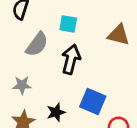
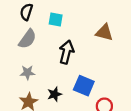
cyan square: (68, 24) -> (56, 19), moved
gray semicircle: (37, 44) -> (27, 39), moved

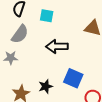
black arrow: (66, 52) -> (57, 46), turned -105
gray star: (27, 73) -> (11, 58), moved

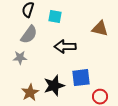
blue square: (73, 78) -> (81, 78), turned -30
black star: (46, 86) -> (54, 86), size x1.5

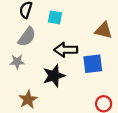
blue square: (81, 78) -> (93, 64), moved
black star: (54, 86) -> (54, 76), moved

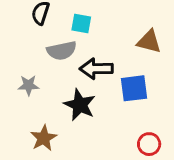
gray semicircle: (27, 37) -> (62, 51), moved, turned 42
black star: (54, 76) -> (80, 105), turned -30

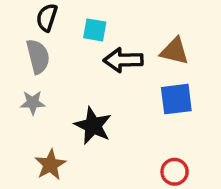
gray semicircle: (62, 51) -> (38, 56), moved, turned -92
black arrow: (96, 69) -> (123, 60), moved
blue square: (134, 88) -> (176, 99), moved

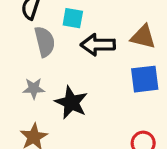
gray semicircle: (38, 56) -> (45, 42), moved
gray star: (33, 103) -> (34, 88), moved

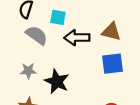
gray semicircle: (45, 42) -> (37, 35), turned -40

